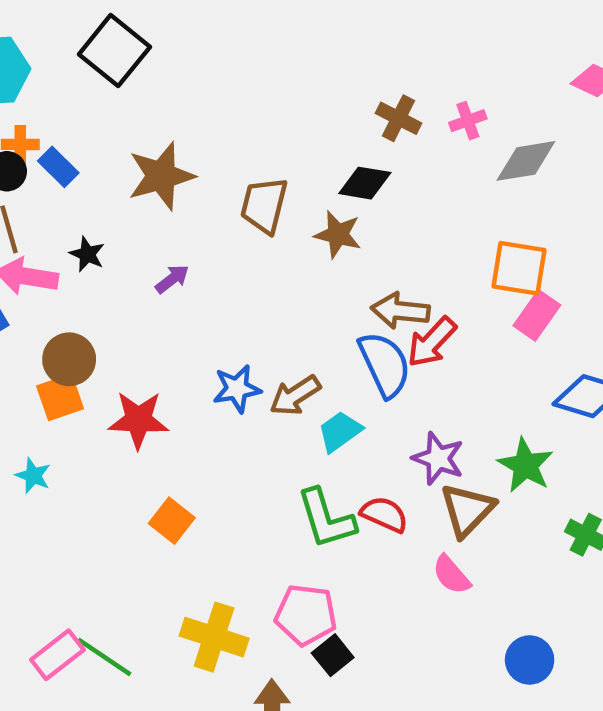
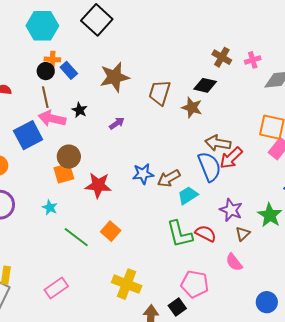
brown triangle: (467, 510) -> (243, 234), size x0.6
pink pentagon: (306, 615) -> (195, 284), moved
black square: (333, 655) -> (177, 307), moved
green line: (104, 657) -> (76, 237), moved

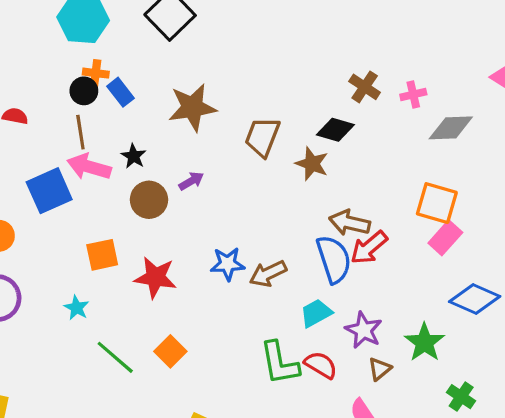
brown circle: (69, 157) -> (149, 200), moved
cyan trapezoid: (188, 195) -> (316, 313), moved

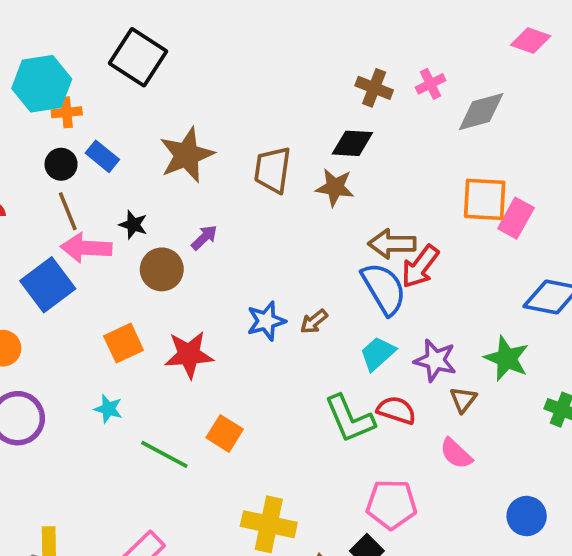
orange cross: (96, 73) -> (67, 112), moved
pink rectangle: (445, 238) -> (516, 218), moved
brown arrow: (268, 274) -> (314, 322), size x0.7

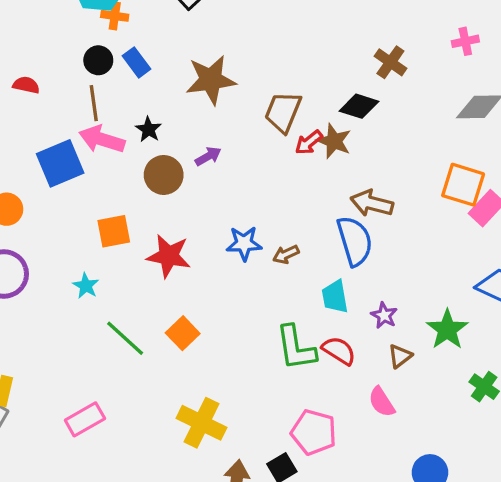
pink cross: (431, 84) -> (465, 41), moved
red arrow: (420, 267) -> (309, 142), moved, size x0.7
cyan trapezoid: (378, 353) -> (335, 297), turned -72
purple star: (435, 360) -> (384, 315), size x0.7

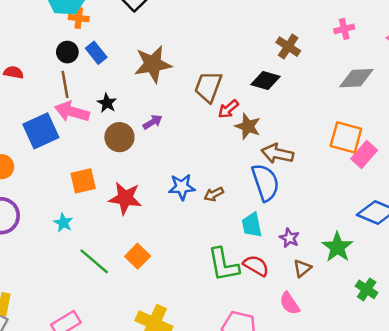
brown star: (334, 141) -> (248, 126), moved

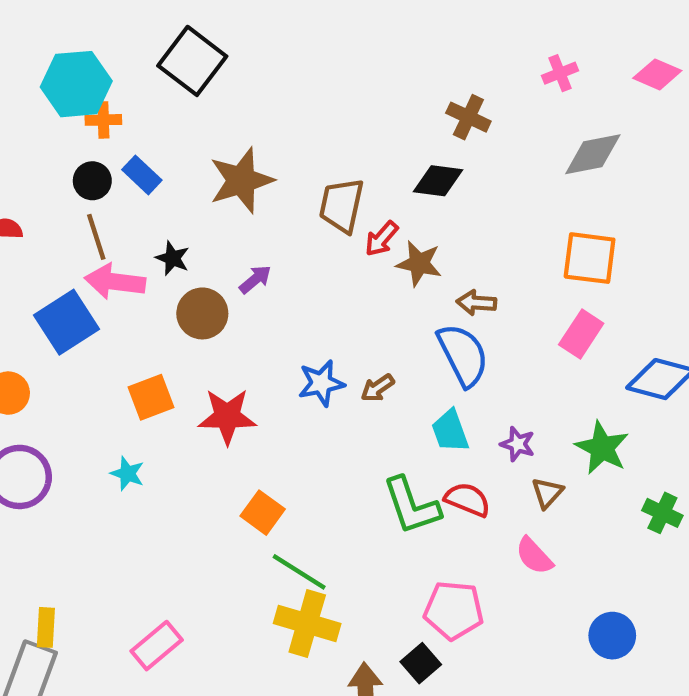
brown arrow: (277, 154) -> (476, 303), size x0.7
pink rectangle: (364, 155) -> (581, 334), moved
green line: (94, 261) -> (299, 572), moved

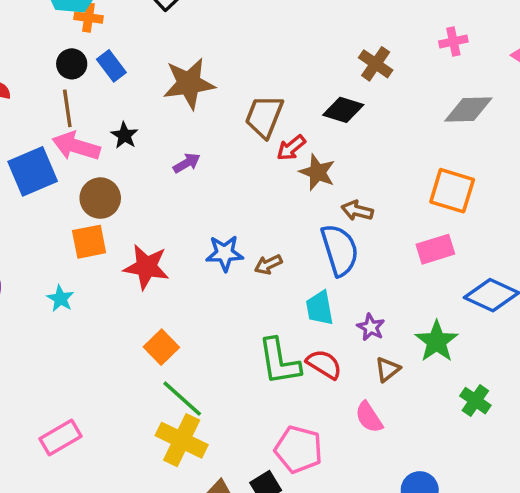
brown circle: (202, 313) -> (100, 198), moved
pink rectangle: (581, 334) -> (435, 249), turned 30

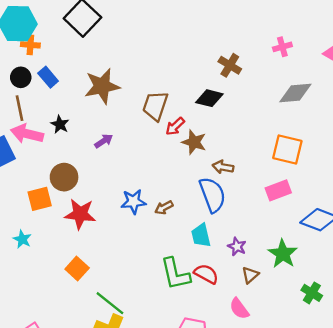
brown circle: (100, 198) -> (64, 177), moved
orange square: (161, 347) -> (77, 269), moved

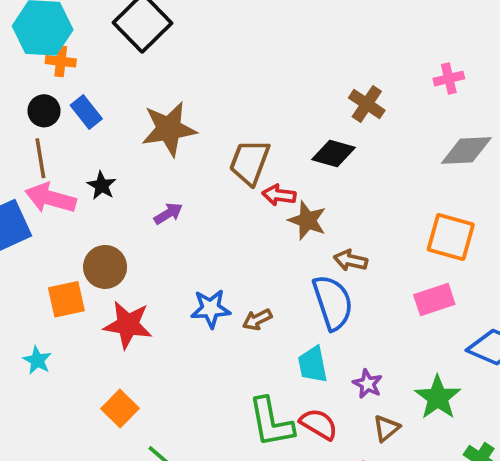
red arrow: (175, 126) -> (279, 195), turned 48

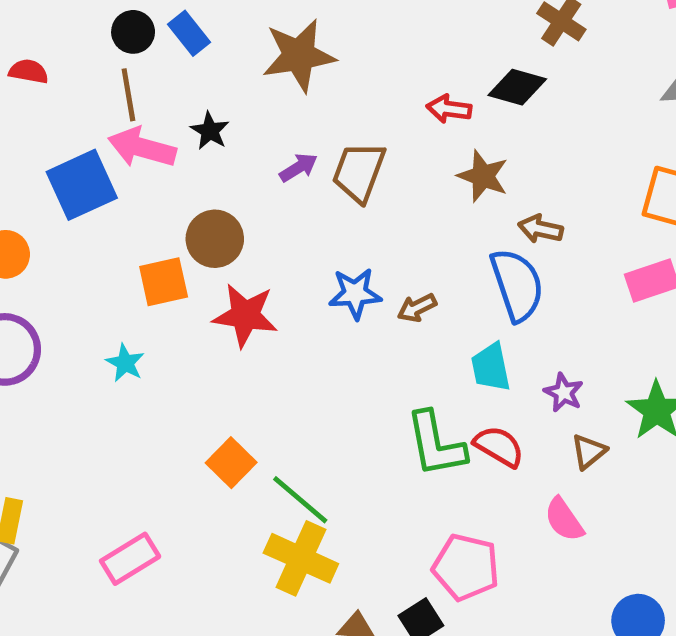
brown trapezoid: (250, 162) -> (359, 172), moved
red arrow: (279, 195) -> (449, 109), moved
orange square: (120, 409) -> (231, 463), moved

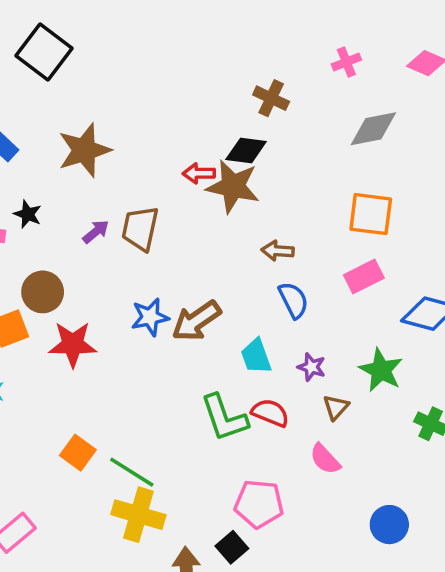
brown star: (483, 176) -> (233, 186), moved, size x1.4
blue semicircle: (517, 285) -> (293, 300), moved, size x0.7
brown arrow: (417, 308) -> (196, 321), size x1.8

